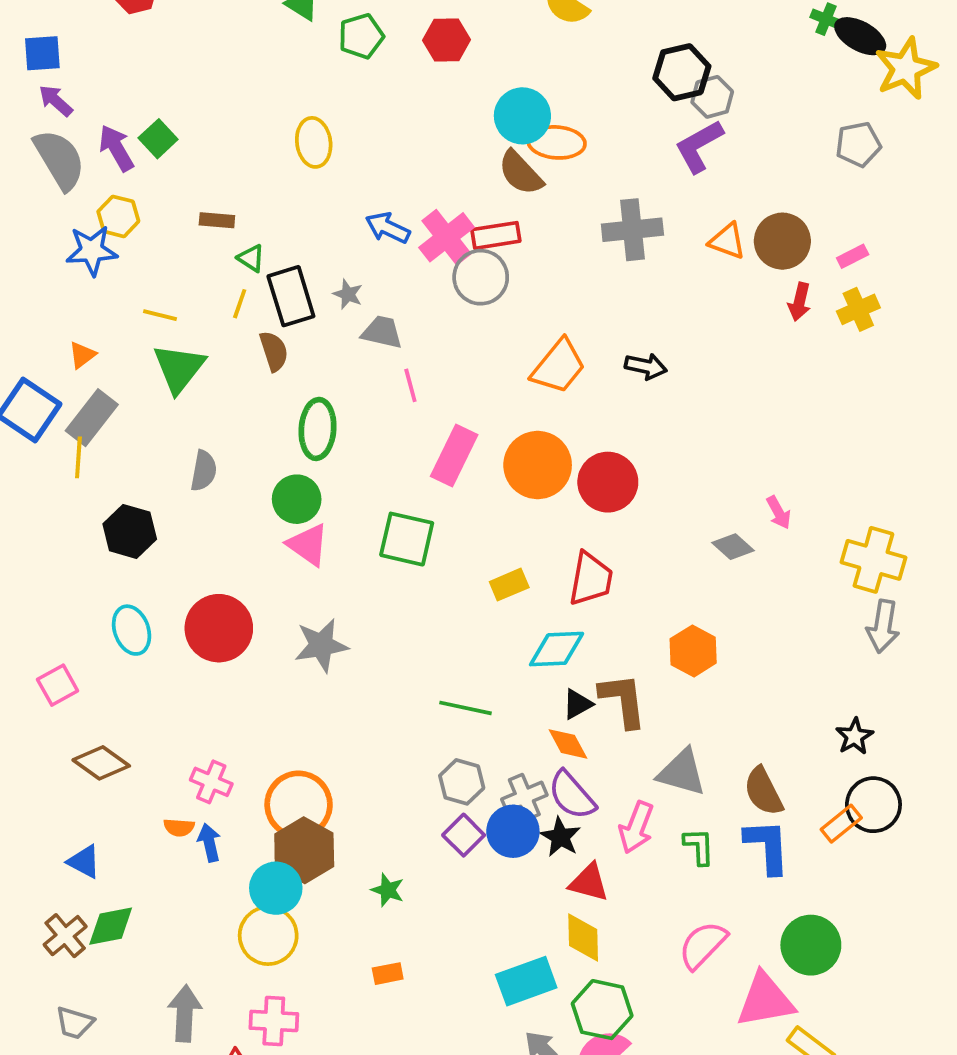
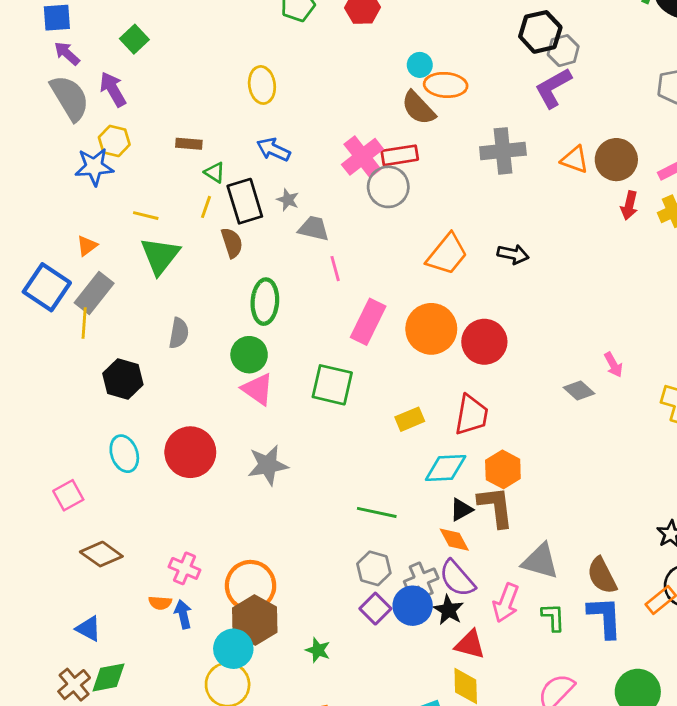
cyan circle: (522, 116) -> (420, 65), size x0.6
green square: (158, 139) -> (134, 39), moved
blue arrow: (388, 228) -> (273, 150), moved
orange hexagon: (693, 651) -> (503, 469), moved

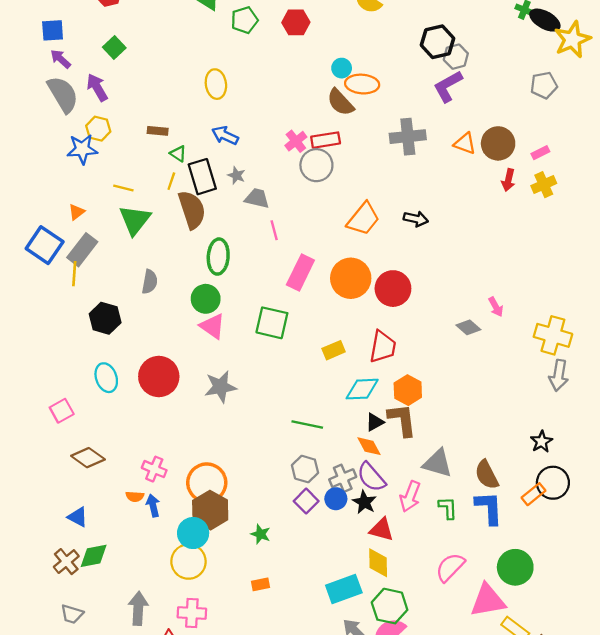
pink cross: (362, 157) -> (296, 141), size x0.7
brown semicircle: (232, 243) -> (192, 210), size x1.6
blue circle: (413, 606) -> (336, 499), size x0.7

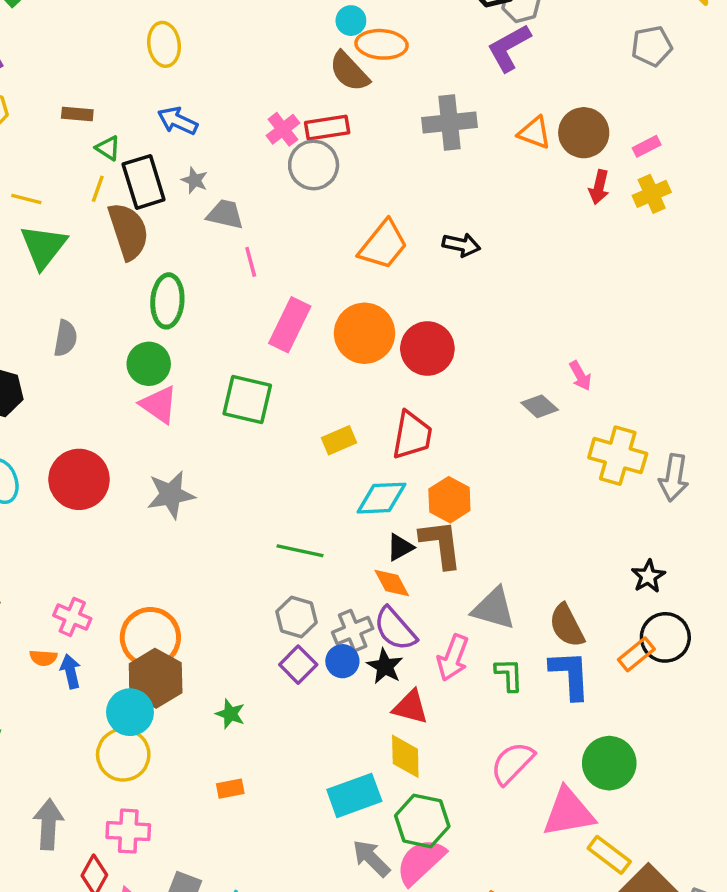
yellow cross: (553, 335) -> (618, 456), moved

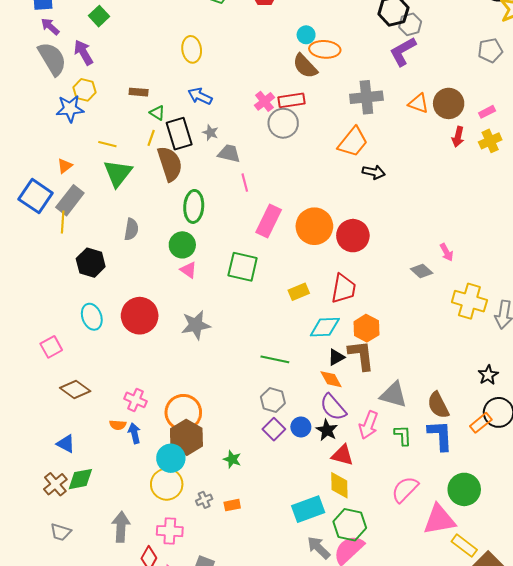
orange trapezoid: (383, 245) -> (353, 142), moved
pink triangle: (159, 405) -> (189, 270), size x0.7
gray cross: (353, 631) -> (204, 500), moved, size x0.7

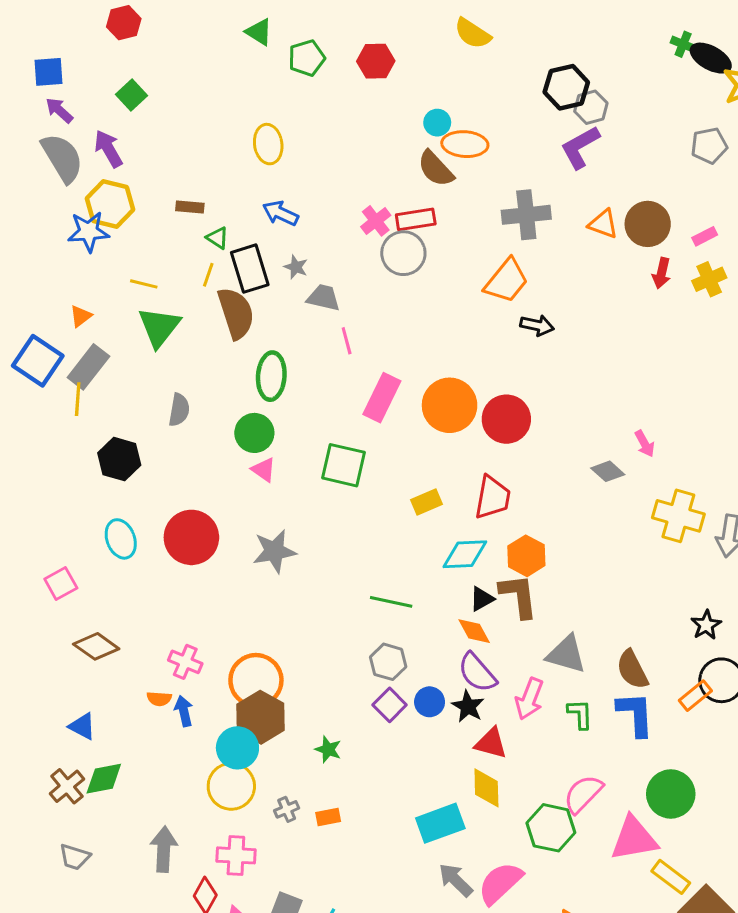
yellow hexagon: (84, 90) -> (110, 204), size x1.4
green hexagon: (350, 525) -> (551, 828), moved

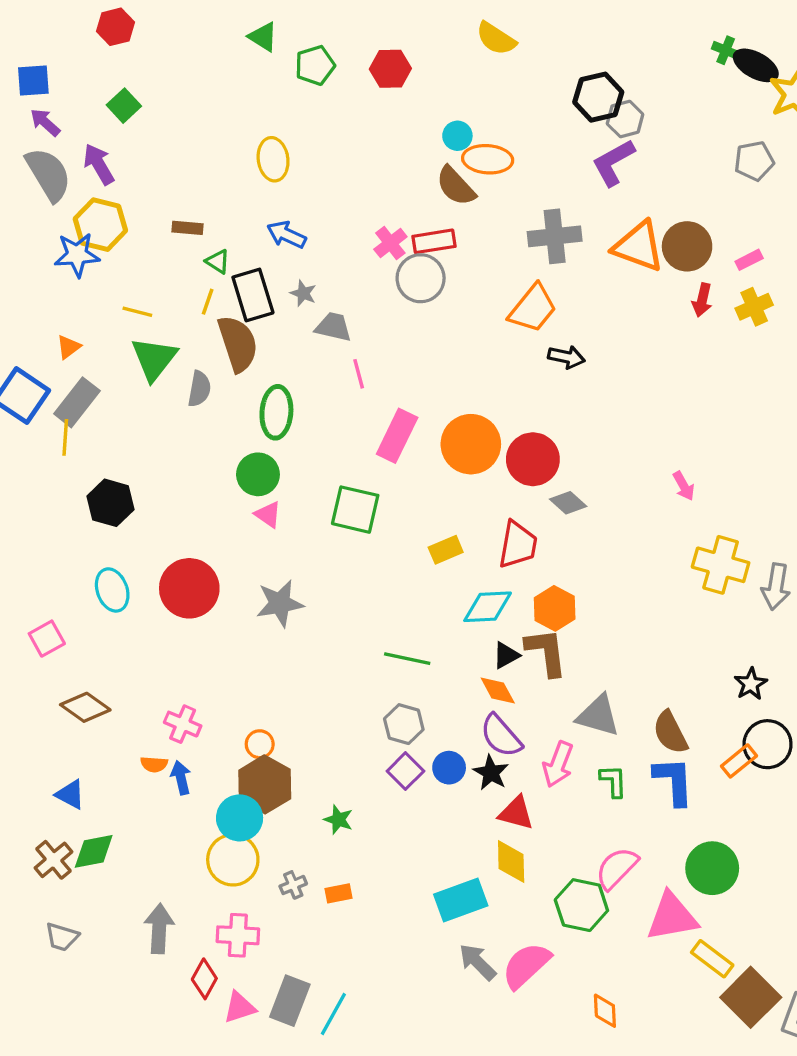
orange triangle: (603, 224) -> (638, 246), size x1.6
gray semicircle: (179, 410) -> (199, 389), moved
gray diamond: (608, 471) -> (568, 503), moved
orange circle: (256, 680) -> (260, 744), size x0.5

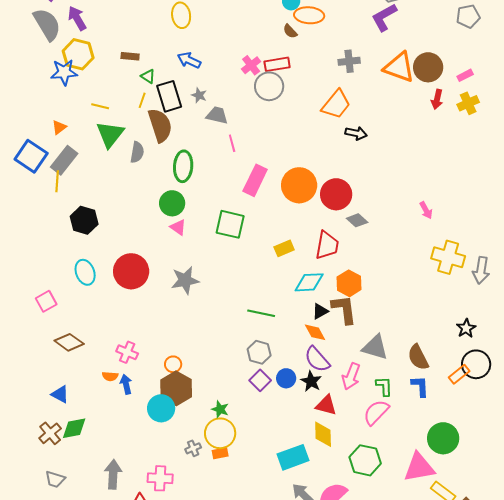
brown semicircle: (456, 186) -> (290, 31), size x0.6
gray cross: (555, 236) -> (349, 61), size x0.7
blue L-shape: (674, 781) -> (420, 386), size x0.7
yellow circle: (233, 860) -> (220, 433), moved
pink semicircle: (617, 868) -> (376, 412), moved

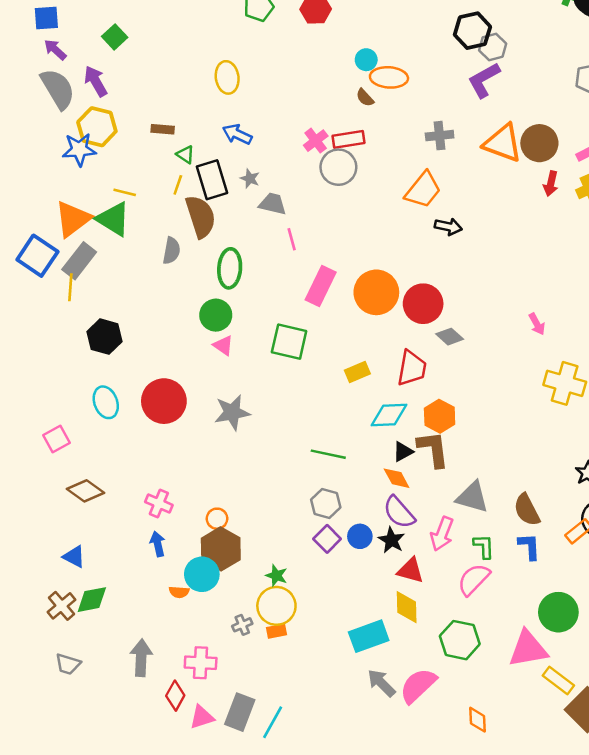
orange triangle: (59, 127) -> (73, 219), size x2.0
green triangle: (110, 134) -> (113, 219), moved, turned -36
orange semicircle: (110, 376) -> (179, 592), moved

